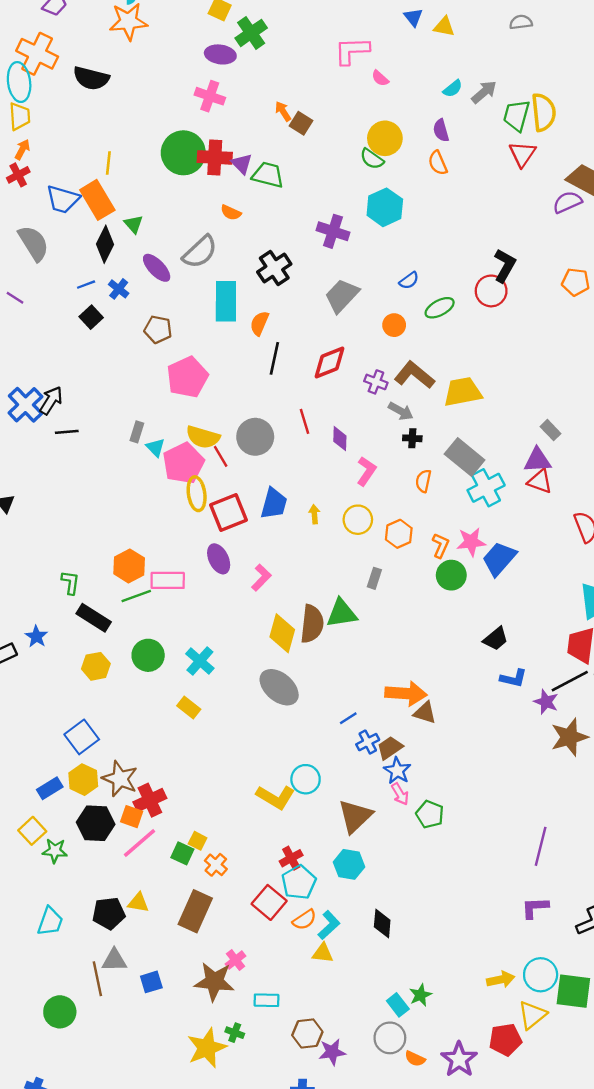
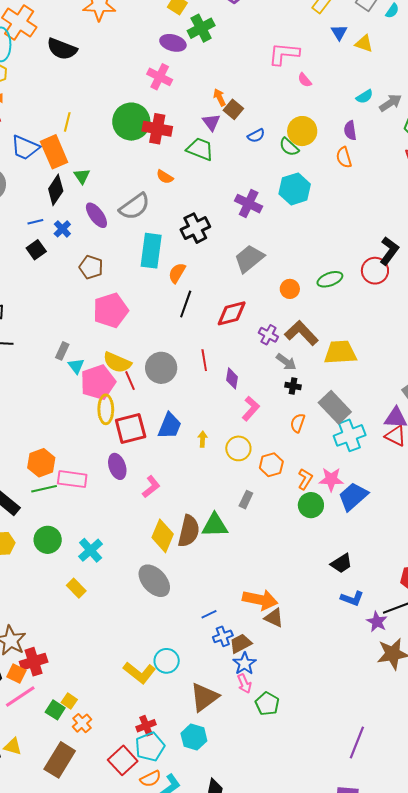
purple triangle: (242, 164) -> (211, 122), moved
blue semicircle: (409, 281) -> (256, 136), moved

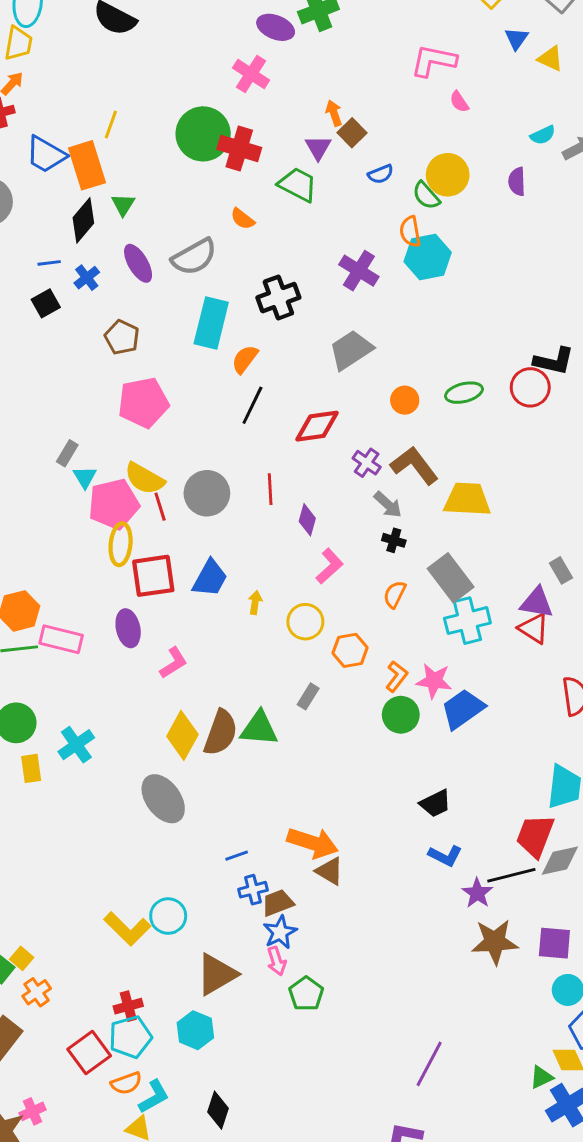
orange semicircle: (344, 157) -> (410, 232), moved
black L-shape: (389, 251) -> (554, 361), turned 60
yellow rectangle: (76, 588) -> (31, 768), moved, turned 30

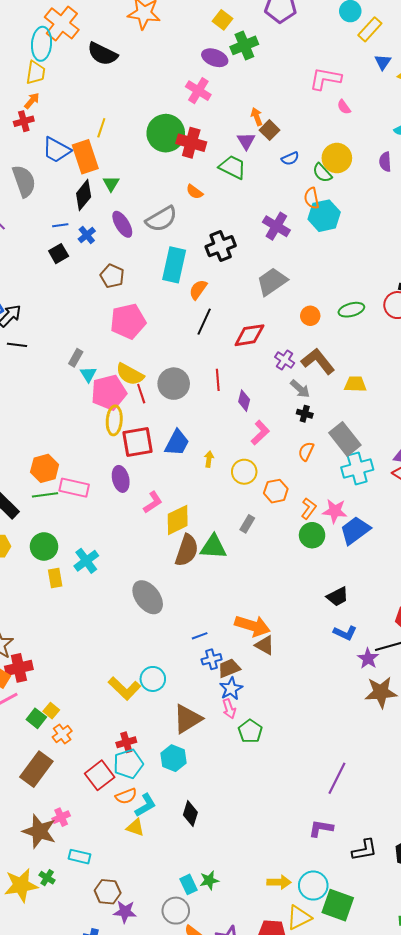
yellow trapezoid: (467, 499) -> (355, 384), size x0.7
yellow diamond: (182, 735) -> (178, 520), moved, turned 36

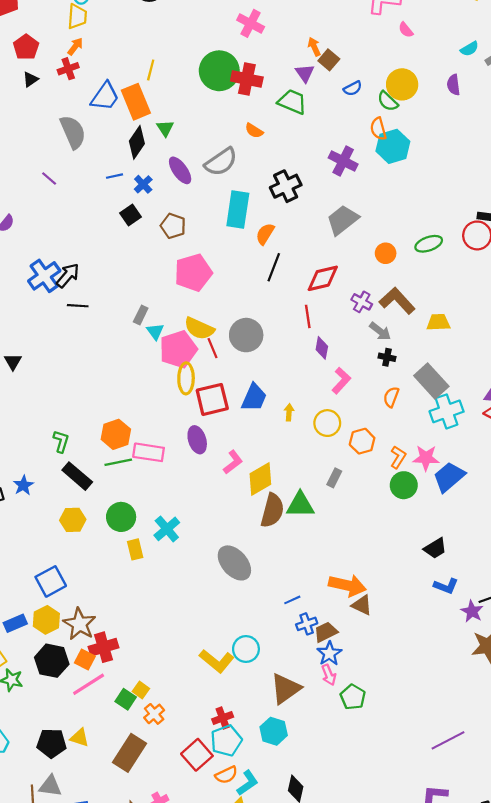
blue trapezoid: (57, 150) -> (105, 96), turned -80
black square: (59, 254) -> (131, 215), moved
red line: (218, 380) -> (308, 316), moved
purple line: (337, 778) -> (448, 740), turned 40

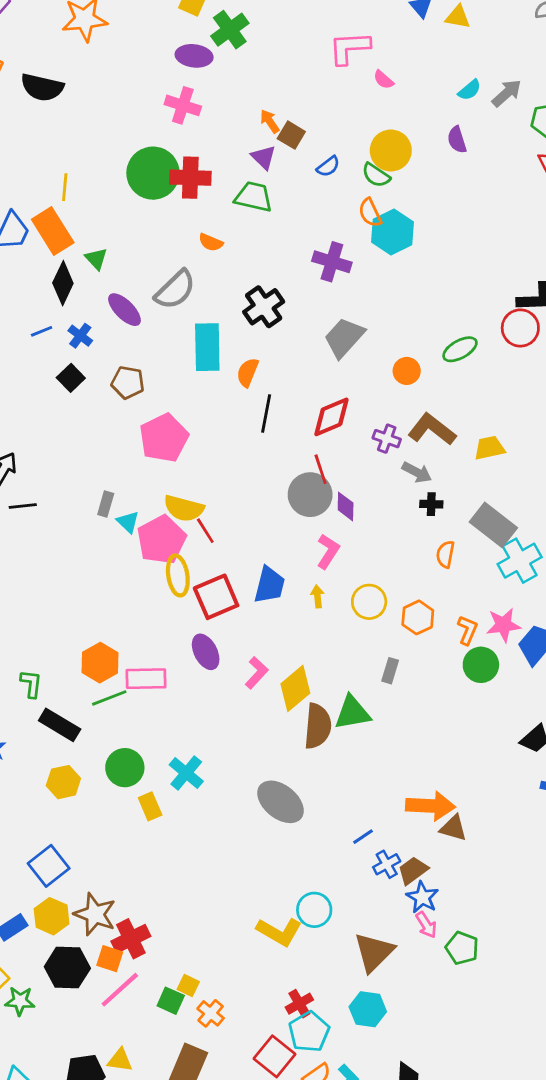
gray circle: (246, 335) -> (310, 495), moved
pink L-shape: (341, 381) -> (328, 551), moved

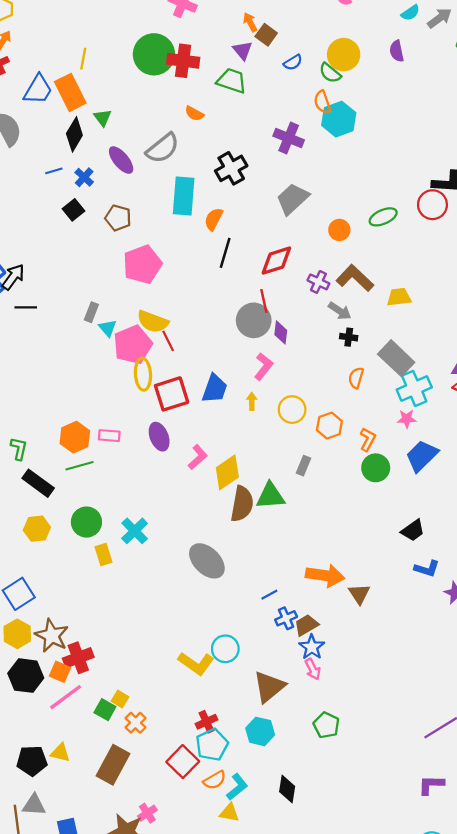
pink star: (503, 625) -> (407, 419), moved, size x0.7
pink rectangle: (146, 679) -> (109, 436), moved, size x0.7
brown triangle: (453, 828) -> (359, 594), moved, turned 35
green pentagon: (462, 948) -> (326, 725), moved

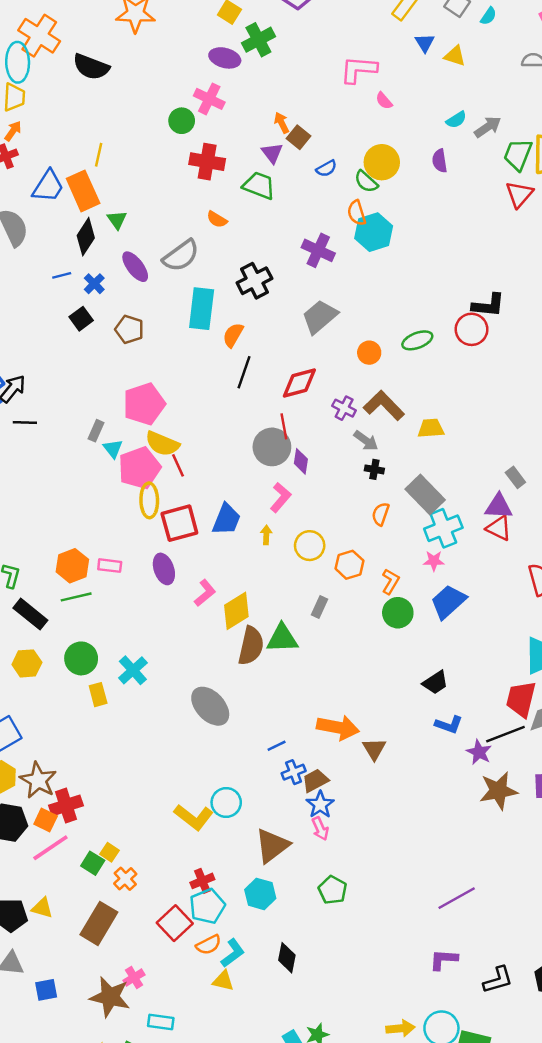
green circle: (154, 54) -> (182, 121), moved, size x0.6
pink pentagon: (142, 264) -> (144, 404), moved

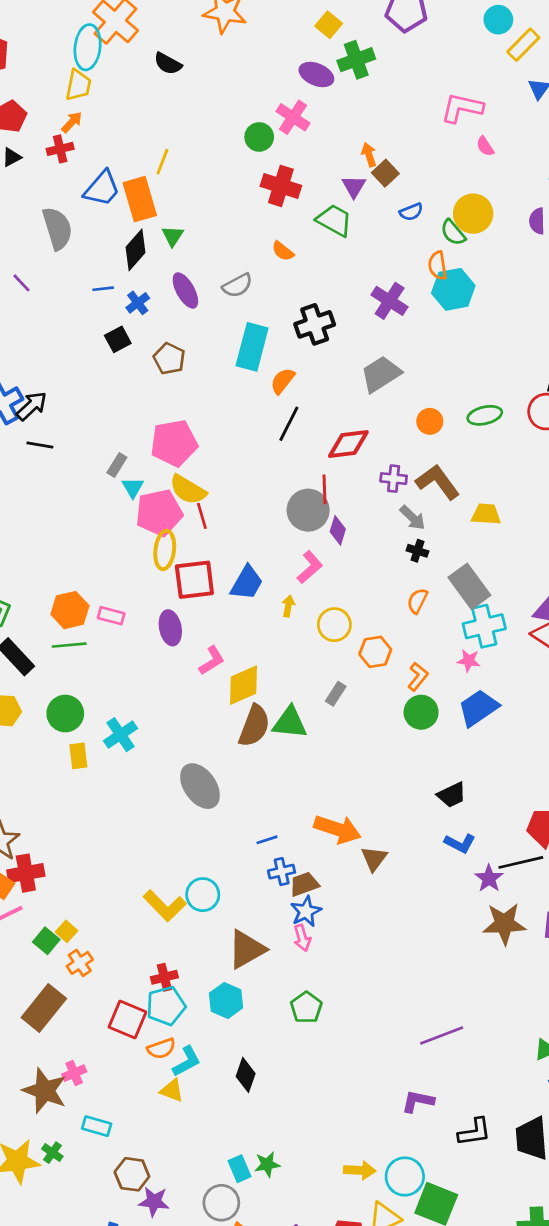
black semicircle: (91, 67) -> (168, 64), size x0.7
gray semicircle: (181, 256) -> (237, 285), size x0.7
purple cross: (344, 408) -> (394, 479), turned -30
red square: (175, 923) -> (127, 1020), turned -32

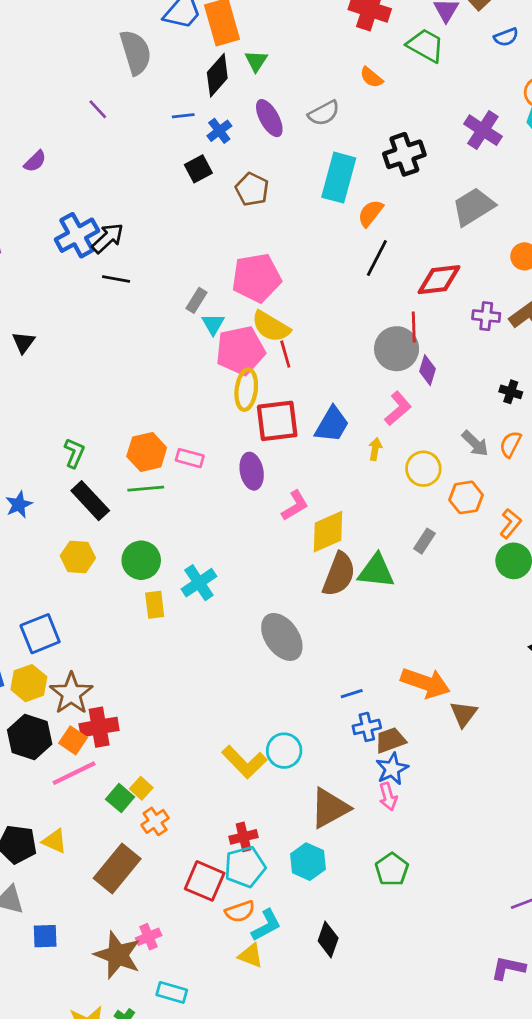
gray arrow: (413, 518) -> (475, 443), moved

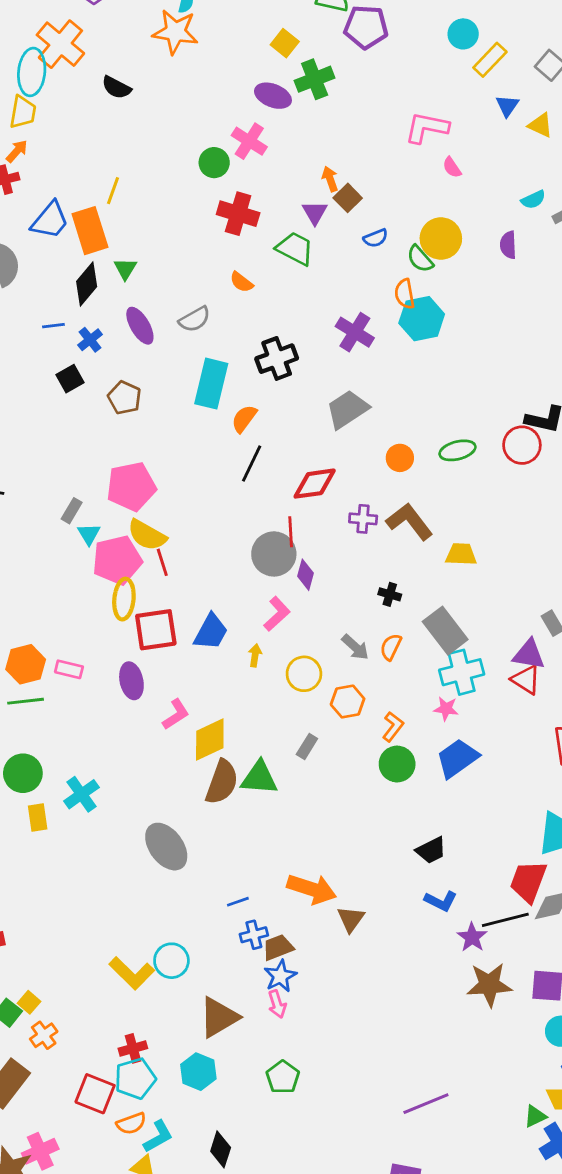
pink cross: (149, 937) -> (40, 1151), size x1.4

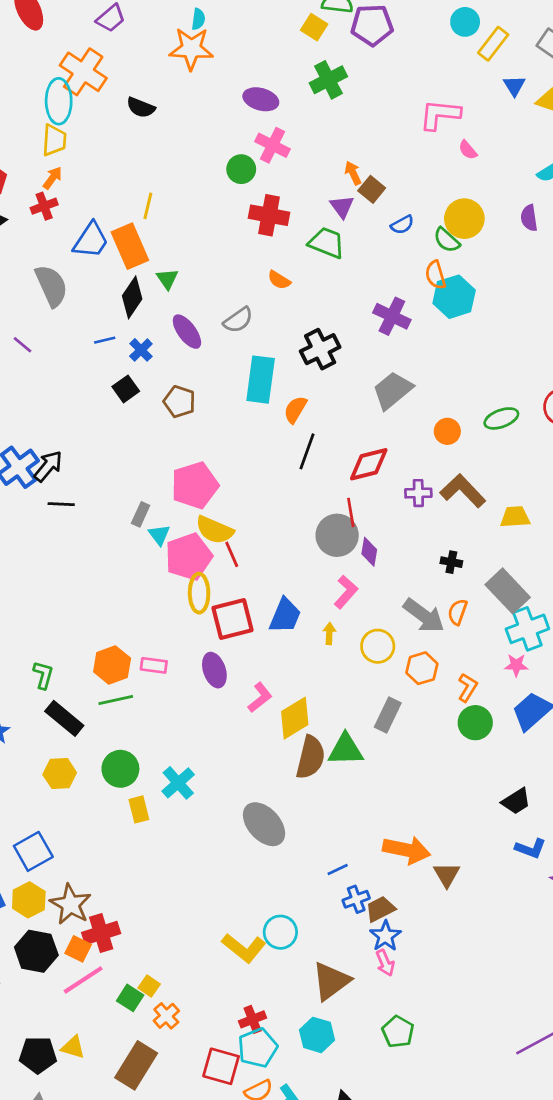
yellow square: (285, 43) -> (314, 27), moved
purple ellipse: (273, 96) -> (261, 99), moved
gray arrow: (355, 647) -> (424, 616), size x1.5
gray rectangle: (307, 747) -> (388, 715), size x1.4

